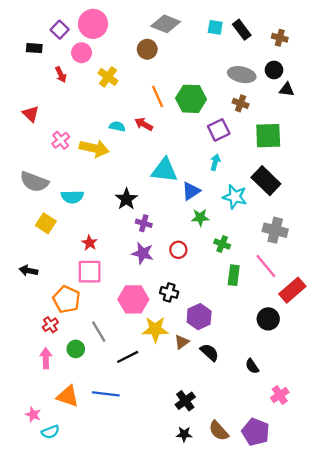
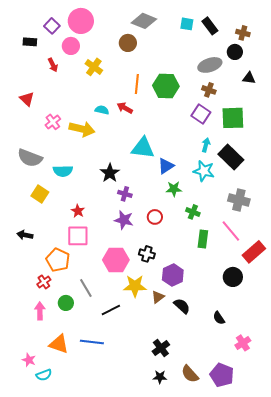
black circle: (274, 70) -> (235, 52), moved
gray ellipse: (242, 75) -> (210, 65), turned -30
orange line: (158, 96) -> (137, 84), turned 30
purple square: (219, 130) -> (201, 114), moved, turned -30
cyan arrow: (215, 162) -> (206, 145), moved

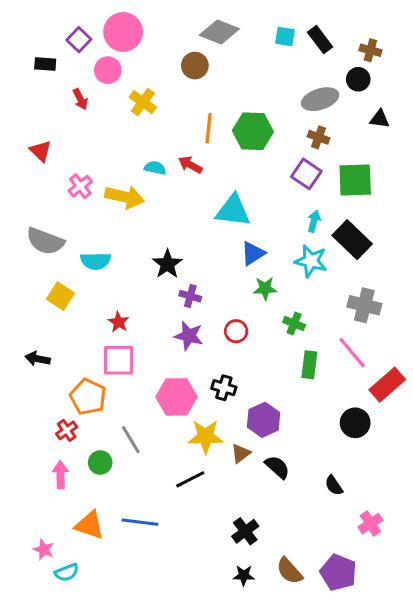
cyan triangle: (143, 148) -> (233, 211), moved
black line: (111, 310) -> (190, 479), moved

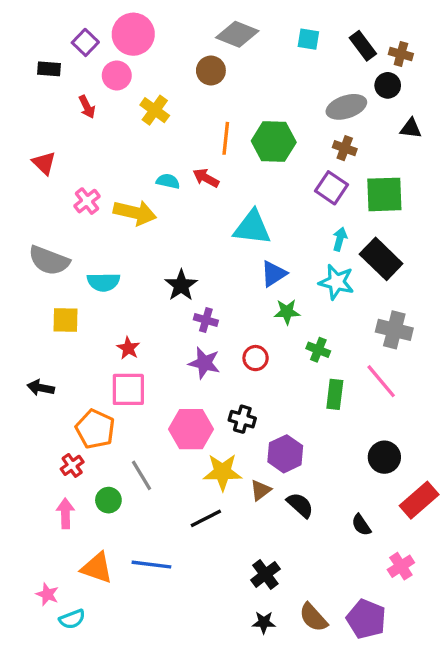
black rectangle: (320, 40) -> (363, 46), moved
yellow square: (60, 296) -> (65, 320), turned -32
red rectangle: (387, 385) -> (419, 500), moved

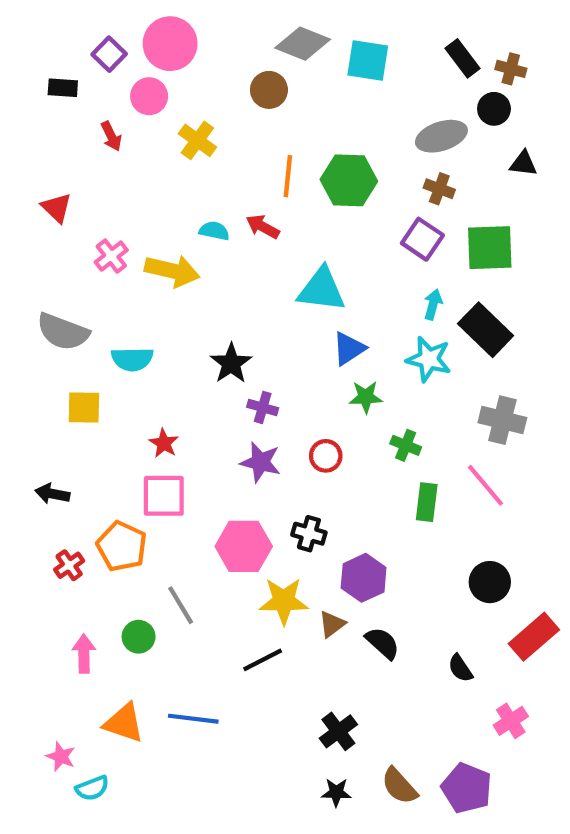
cyan square: (308, 39) -> (368, 60), moved, size x1.5
red cross: (72, 465) -> (69, 565), moved

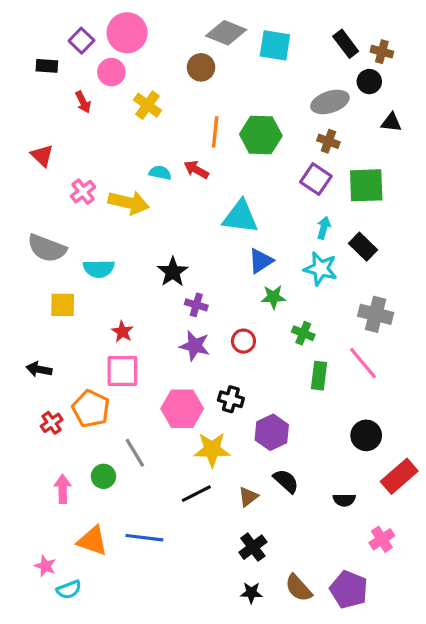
black rectangle: (486, 330) -> (363, 247), size x0.7
brown triangle: (332, 624) -> (248, 497), moved
black semicircle: (460, 668) -> (344, 500), turned -55

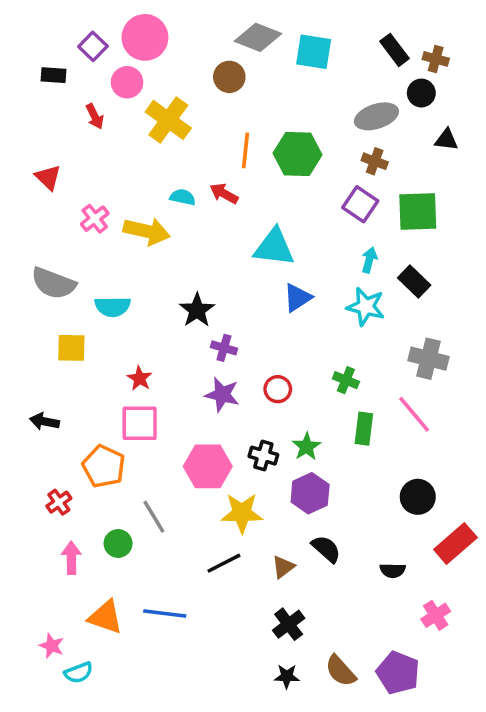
yellow cross: (148, 105) -> (168, 120), size x1.4
green star: (273, 297) -> (306, 447), moved, turned -30
red cross: (52, 423) -> (59, 502), moved

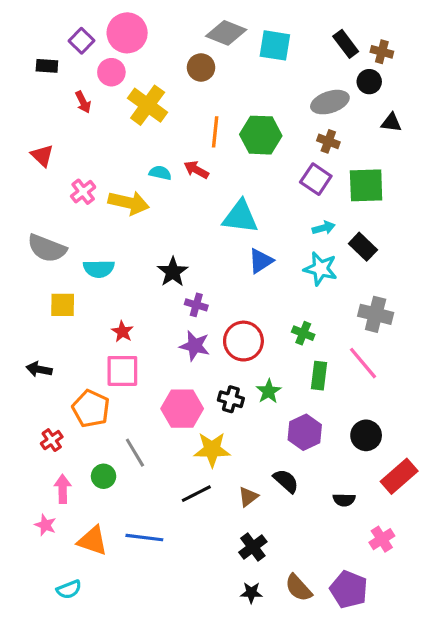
cyan arrow: (369, 260) -> (324, 228), turned 60
red circle: (278, 389) -> (243, 341), size x1.6
purple hexagon: (310, 493) -> (305, 432), moved
pink star: (52, 646) -> (45, 525), moved

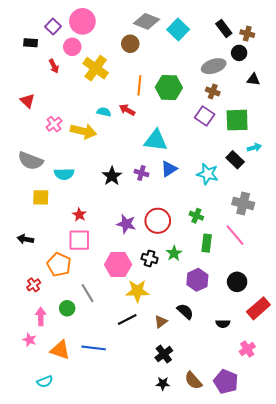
cyan square: (275, 45) -> (178, 30), turned 35
cyan arrow: (324, 228) -> (254, 148), moved
purple cross: (196, 305) -> (141, 173), moved

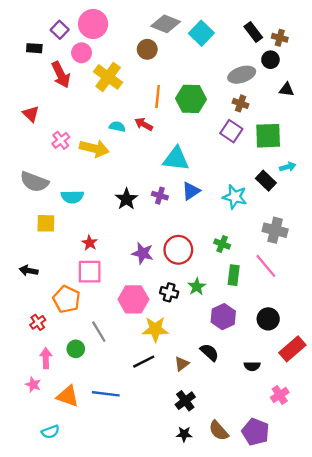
red arrow: (54, 66) -> (61, 75), size x1.6

